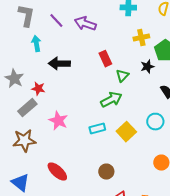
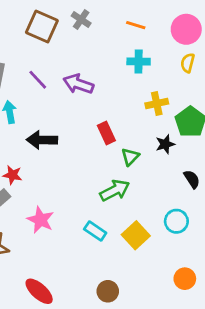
cyan rectangle: (97, 129) -> (95, 231), turned 49

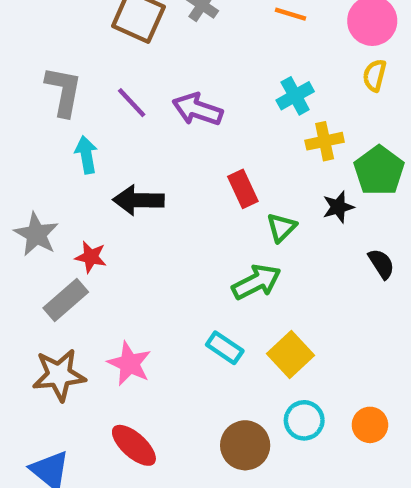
cyan cross: (139, 62) -> (295, 96), moved, turned -30
pink star: (41, 220) -> (129, 364), moved
cyan circle: (176, 221) -> (304, 420), moved
brown circle: (108, 291) -> (245, 445), size x1.4

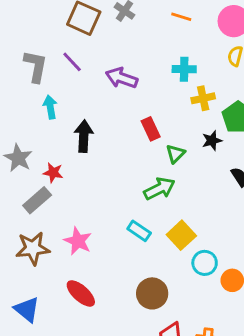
cyan cross: (295, 96) -> (184, 69), turned 30
purple line: (132, 103) -> (72, 62), moved
black arrow: (138, 200) -> (84, 136), turned 92
cyan circle: (304, 420) -> (205, 263), moved

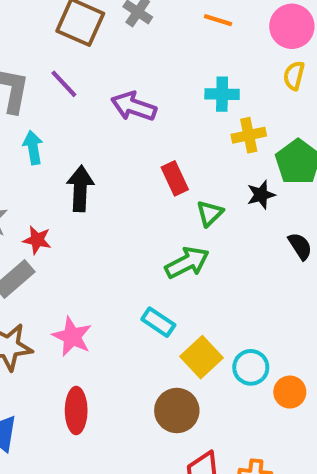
yellow square: (181, 235) -> (201, 357), moved
red ellipse: (81, 293) -> (76, 411), turned 48

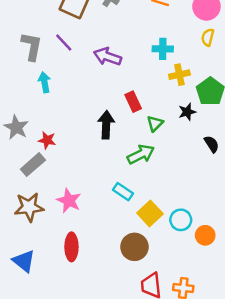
black arrow: (80, 189) -> (106, 125), moved

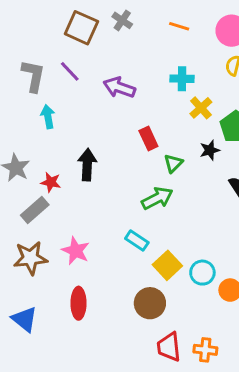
yellow cross: (179, 75) -> (201, 108), turned -30
black arrow: (106, 125) -> (87, 165), moved

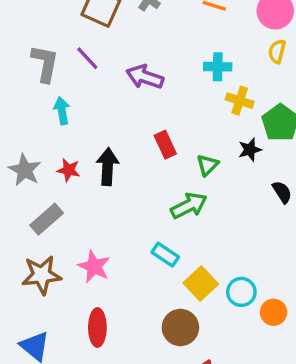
yellow cross: (201, 108) -> (240, 101), turned -30
red rectangle: (148, 138) -> (165, 145), moved
red star: (51, 182) -> (69, 170), moved

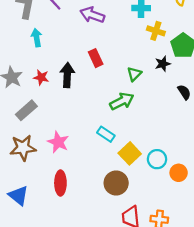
red rectangle: (165, 145) -> (96, 58), moved

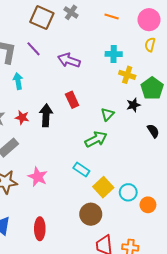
red ellipse: (60, 183) -> (40, 229), moved

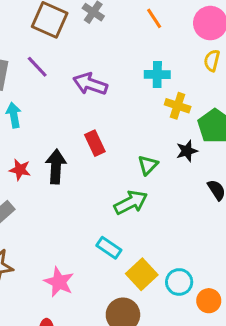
orange line: (112, 17) -> (154, 18), turned 40
pink star: (38, 177) -> (59, 282), moved

